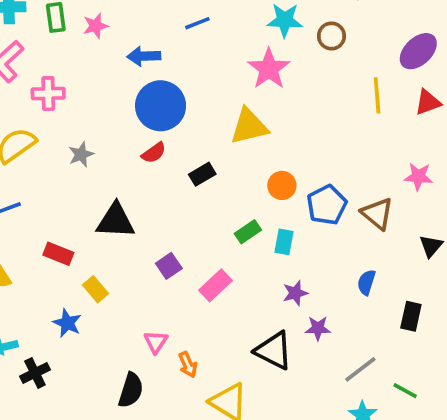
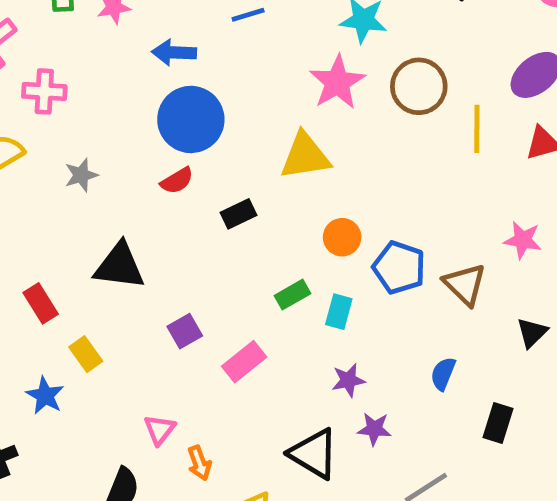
brown circle: (331, 36) -> (419, 86), moved, size x1.5
blue pentagon: (327, 205) -> (399, 268), turned -30
red rectangle: (58, 254) -> (41, 303), turned 32

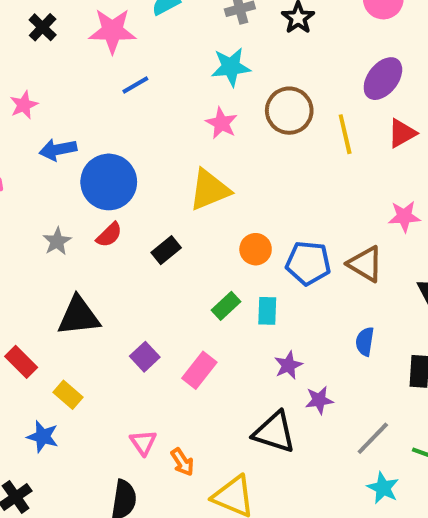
blue arrow: (174, 52) -> (58, 150), moved
pink star: (337, 82) -> (222, 123), size x0.7
gray star: (81, 175) -> (57, 241), moved

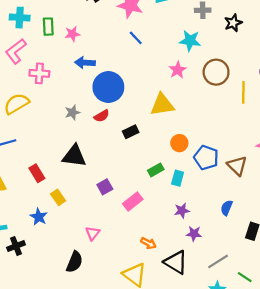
blue line: (135, 85) -> (136, 38), turned 63
black triangle: (274, 432) -> (176, 262), moved
orange arrow: (182, 462) -> (148, 243), moved, turned -42

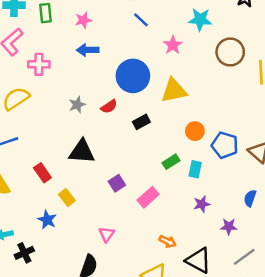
pink star: (72, 34) -> (83, 20), moved
pink star: (178, 70) -> (173, 45), moved
blue circle: (108, 87) -> (133, 76), moved
purple star: (194, 234) -> (229, 227), moved

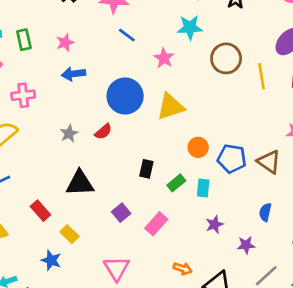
black rectangle: (141, 122) -> (146, 169), moved, turned -42
pink triangle: (107, 234) -> (116, 268), size x1.5

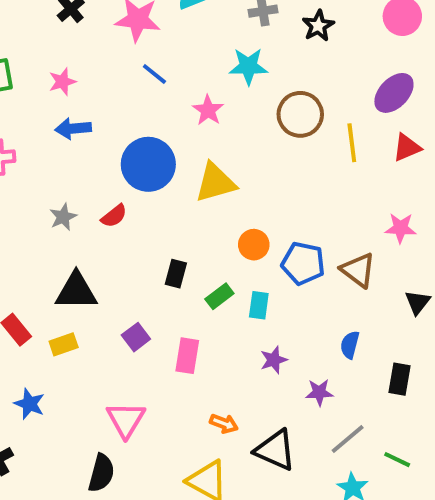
pink rectangle: (156, 224) -> (187, 356), turned -35
yellow rectangle: (70, 234) -> (64, 344), moved, turned -66

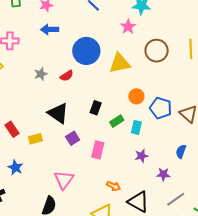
pink star: (208, 110) -> (128, 27), moved
brown circle: (300, 114) -> (157, 51), moved
black triangle: (76, 291) -> (58, 113), moved, turned 30

